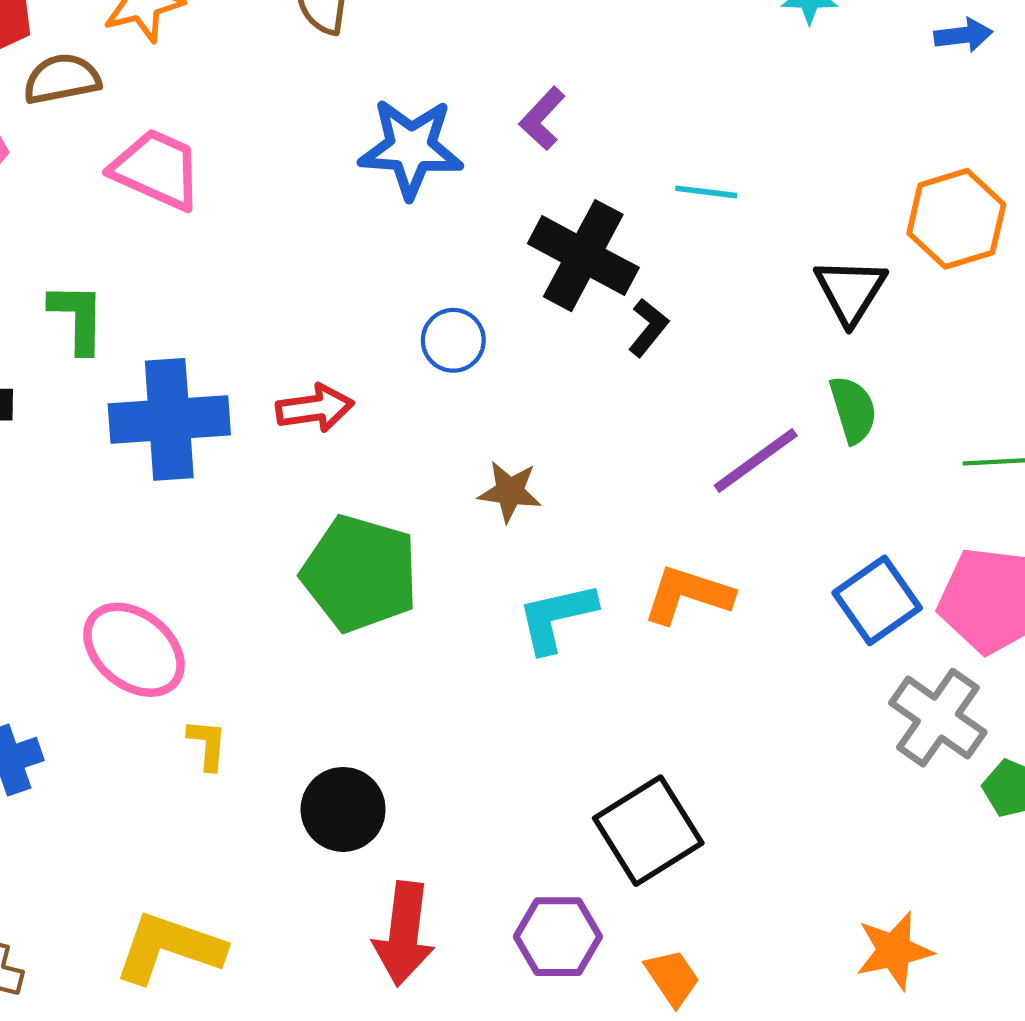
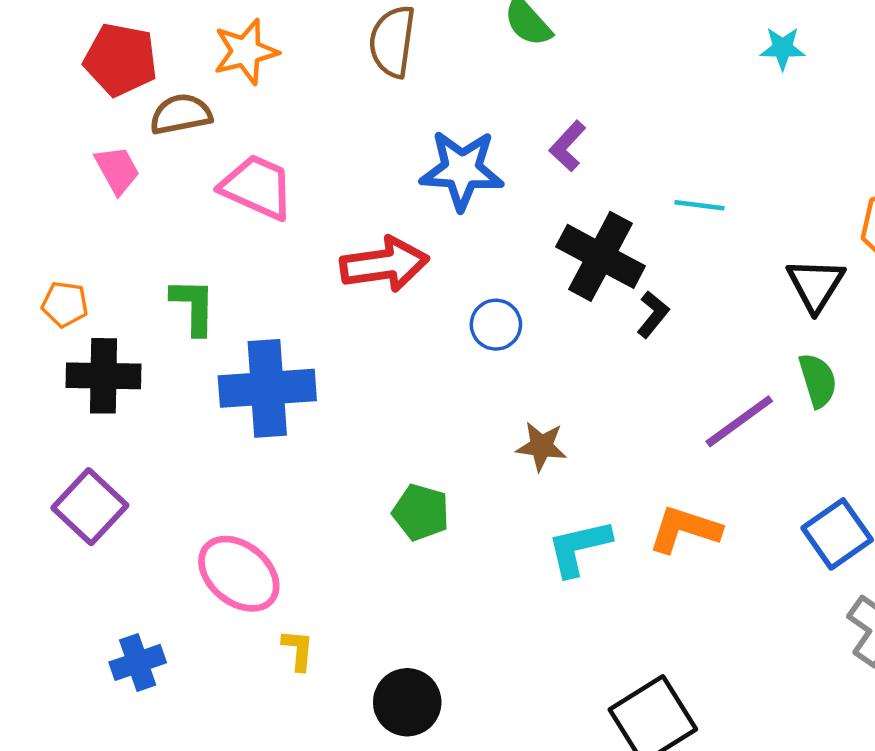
red arrow: (315, 408) -> (384, 264), moved, size x1.4
green pentagon: (360, 573) -> (421, 512), size x0.6

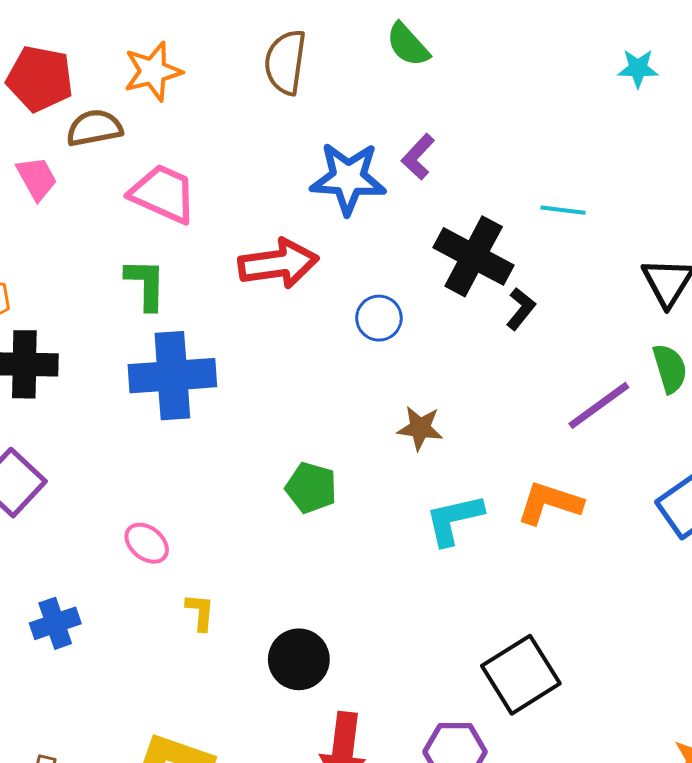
purple L-shape: (568, 146) -> (418, 157), moved
green L-shape: (193, 306) -> (146, 284), moved
pink ellipse: (239, 574) -> (147, 543), size x0.6

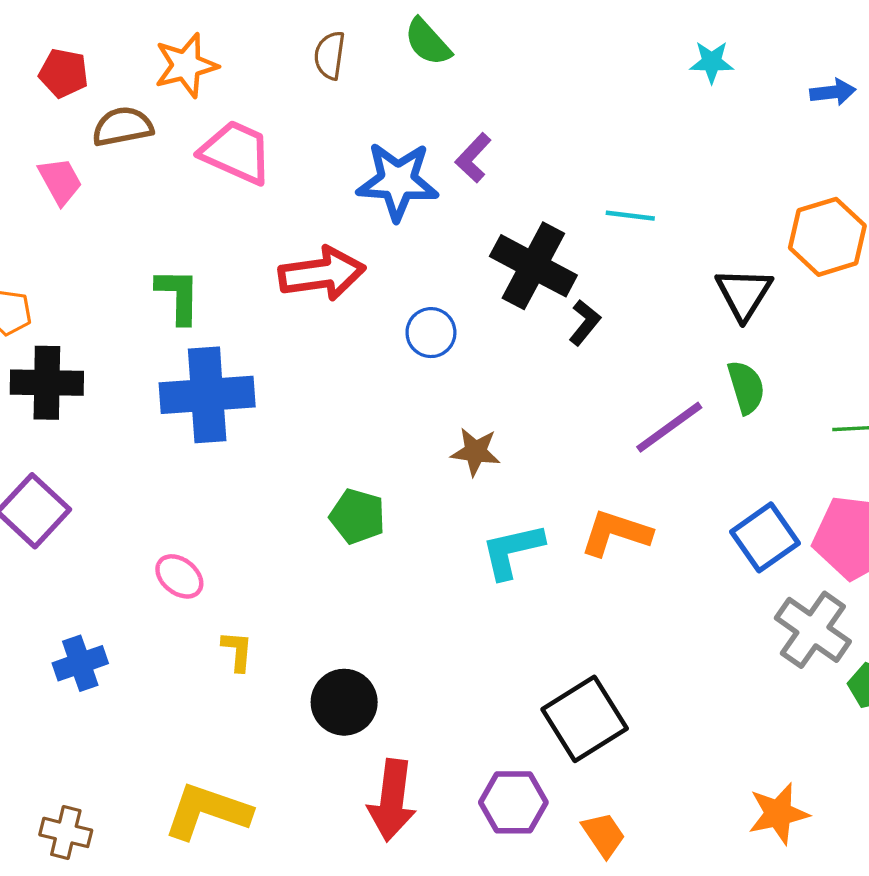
green semicircle: (408, 45) -> (428, 42), moved
brown semicircle: (285, 62) -> (330, 55), size x0.7
red pentagon: (40, 79) -> (64, 73), size x0.7
pink trapezoid: (163, 194) -> (236, 152), moved

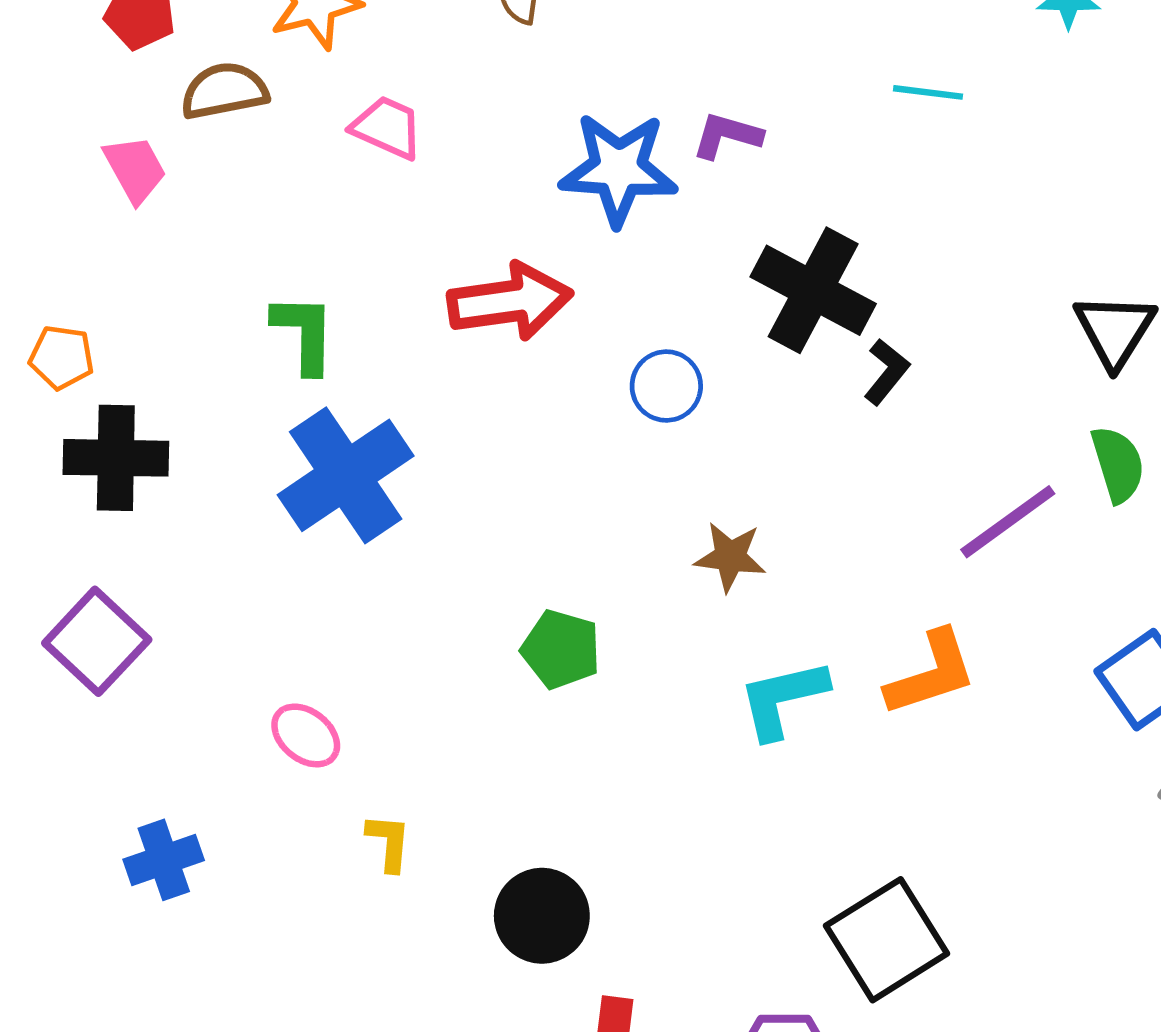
pink trapezoid: (236, 152) -> (387, 128), size x0.7
purple L-shape: (473, 158) -> (727, 136), turned 63
cyan line: (630, 216) -> (928, 92), moved
blue cross: (207, 395) -> (346, 475), turned -30
orange L-shape: (616, 533) -> (931, 673), turned 144

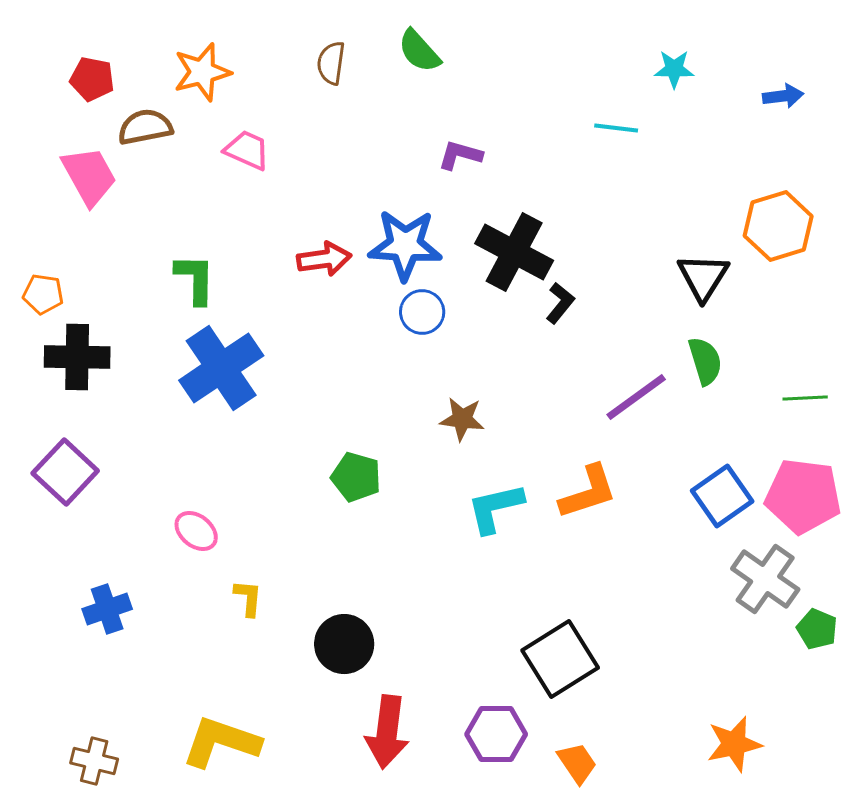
cyan line: (928, 92) -> (616, 128), moved
pink trapezoid: (135, 169) -> (89, 176), size x1.4
blue star: (618, 169) -> (405, 245), moved
red arrow: (510, 301) -> (324, 259), size x0.7

